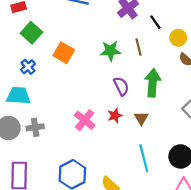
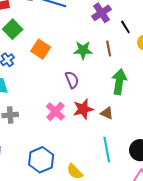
purple semicircle: (121, 86) -> (72, 80), moved
red star: (115, 115) -> (83, 109), size x1.5
brown triangle: (141, 118) -> (107, 113), turned -40

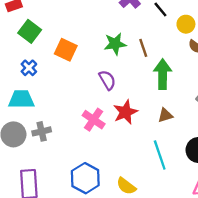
brown line: (109, 48) -> (143, 48), moved
brown triangle: (107, 113) -> (165, 115), moved, turned -32

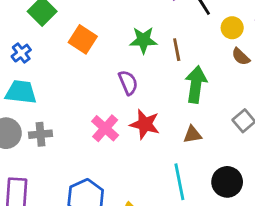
blue cross: (29, 68) -> (21, 53), moved
red star: (125, 112) -> (145, 124), turned 30

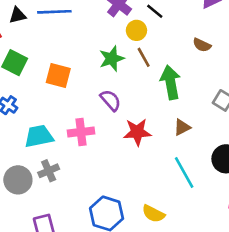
yellow circle: (232, 28) -> (136, 30), moved
cyan trapezoid: (21, 92) -> (39, 136), moved
pink cross: (105, 128) -> (81, 132), moved, turned -30

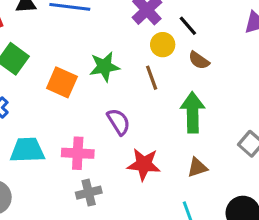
brown semicircle: (202, 45) -> (199, 60), moved
brown line: (144, 57) -> (152, 78), moved
green star: (112, 59) -> (104, 67), moved
gray cross: (49, 171) -> (89, 193), moved

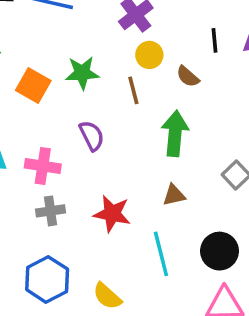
black line: (188, 26) -> (214, 40), moved, turned 30
red star: (144, 164) -> (112, 214), moved

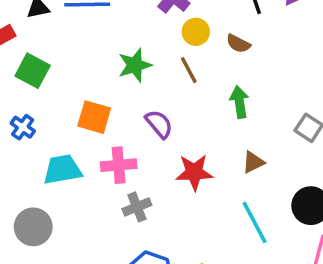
orange square: (33, 86) -> (94, 117), moved
green arrow: (175, 133) -> (239, 102), size x0.7
red star: (112, 214) -> (194, 172), moved

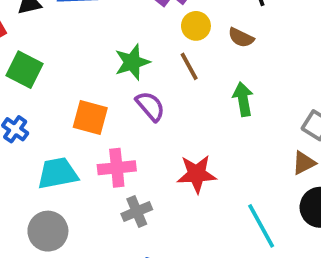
purple semicircle: (159, 124) -> (150, 106), moved
brown triangle: (253, 162) -> (304, 163), moved
gray circle: (33, 227) -> (48, 231), moved

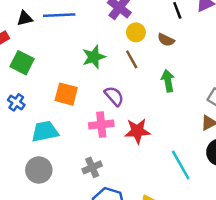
purple semicircle: (150, 106) -> (114, 96), moved
pink cross: (117, 168) -> (101, 125), moved
gray cross: (137, 212) -> (92, 167), moved

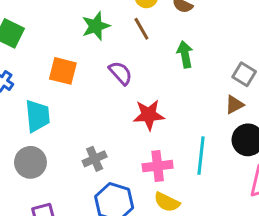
pink cross: (101, 125) -> (158, 166), moved
cyan trapezoid: (45, 131) -> (38, 116), turned 96
cyan line: (181, 165) -> (201, 156), turned 36

